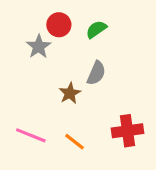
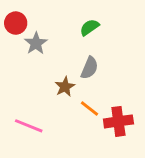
red circle: (59, 25) -> (16, 23), moved
orange line: (74, 142) -> (89, 108), moved

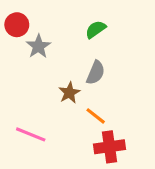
red cross: (118, 121) -> (110, 147), moved

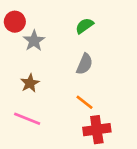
brown star: (69, 93) -> (30, 83), moved

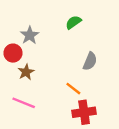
red circle: (15, 22) -> (13, 53), moved
gray semicircle: (85, 64) -> (90, 61), moved

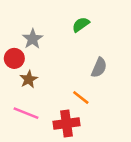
red cross: (84, 112) -> (66, 124), moved

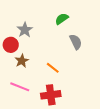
gray semicircle: (99, 68) -> (76, 42), moved, turned -49
orange line: (81, 97) -> (53, 68), moved

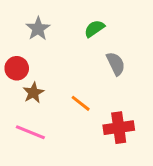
gray star: (25, 30) -> (38, 29), moved
red cross: (51, 95) -> (119, 128), moved

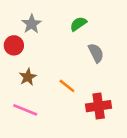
red circle: (17, 68) -> (14, 45), moved

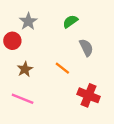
orange line: (67, 86) -> (62, 68), moved
red cross: (99, 106) -> (89, 95), turned 30

